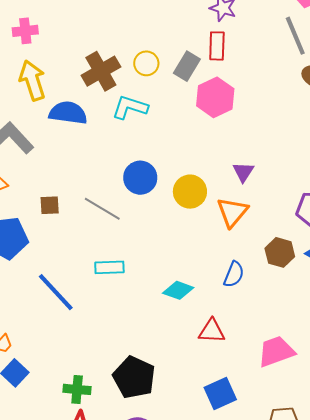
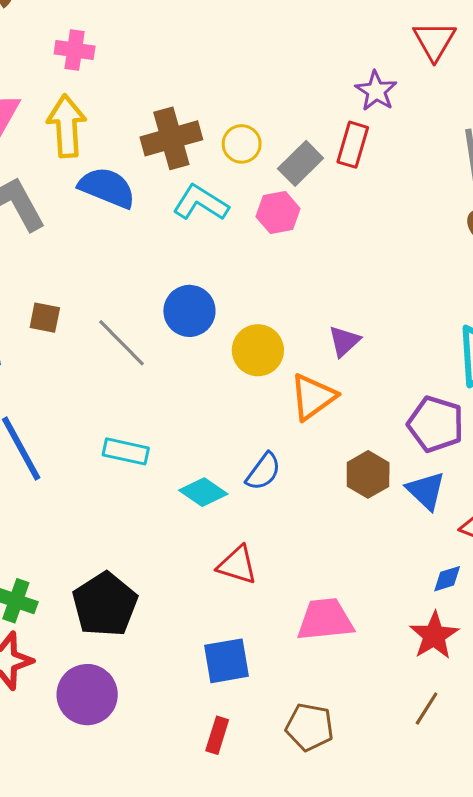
pink hexagon: (215, 97) -> (278, 213), moved, size x0.7
cyan rectangle: (109, 267) -> (126, 451), moved
blue semicircle: (234, 274) -> (263, 472), moved

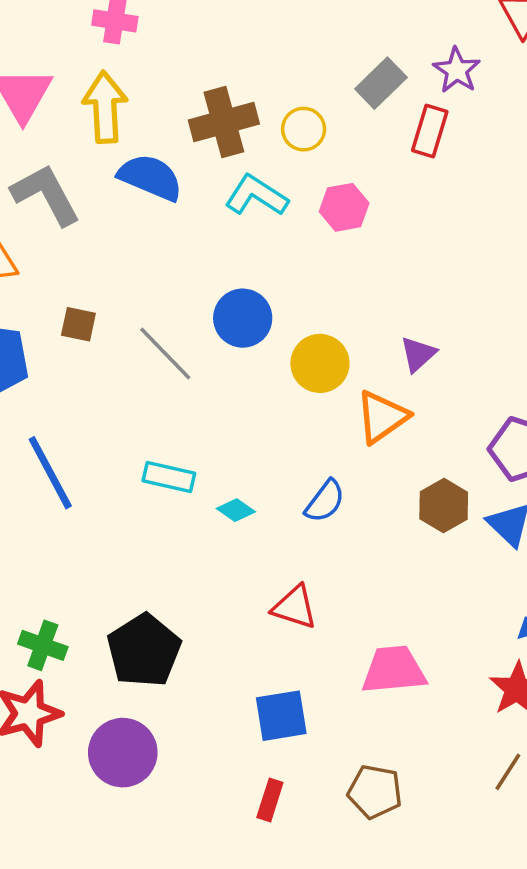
gray rectangle: (301, 163) -> (381, 83), moved
cyan diamond: (203, 492) -> (236, 510), moved, size x0.7

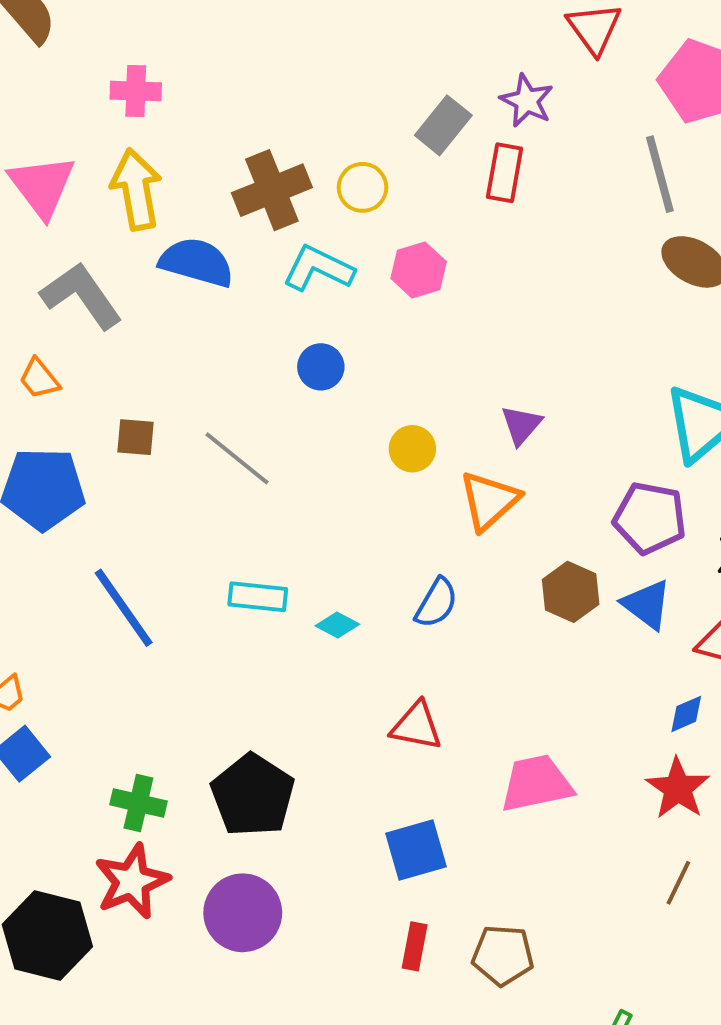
blue circle: (243, 318) -> (321, 367), moved, size x0.7
yellow circle: (320, 363) -> (412, 449), size x0.7
brown pentagon: (375, 792) -> (503, 955), moved

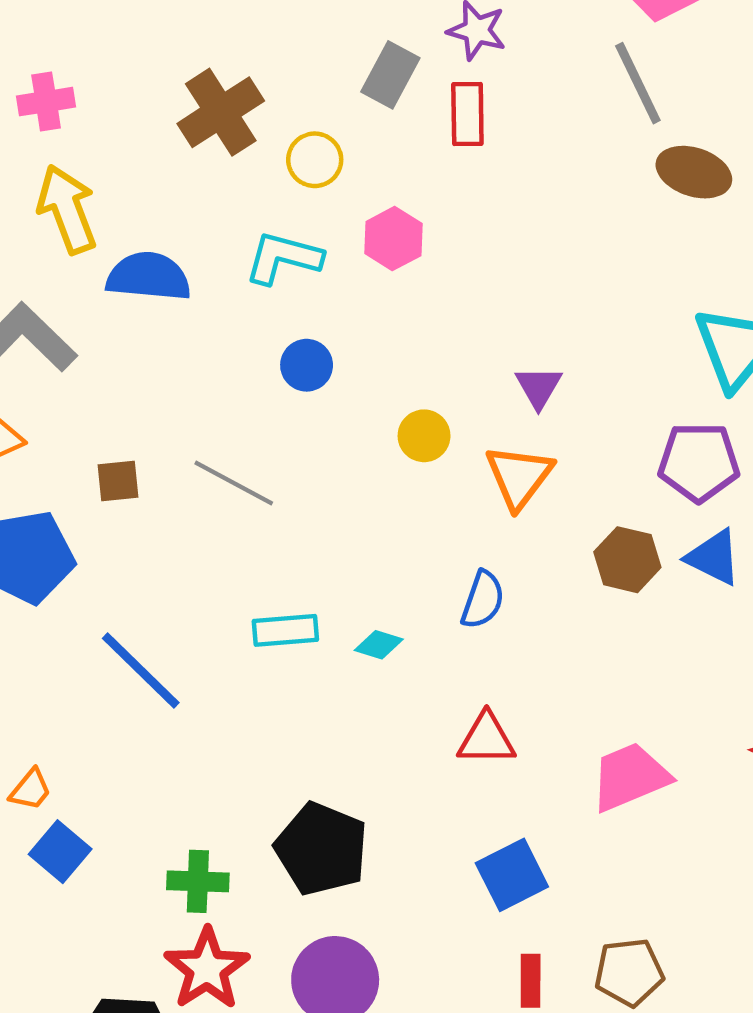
brown cross: (272, 190) -> (221, 112), moved

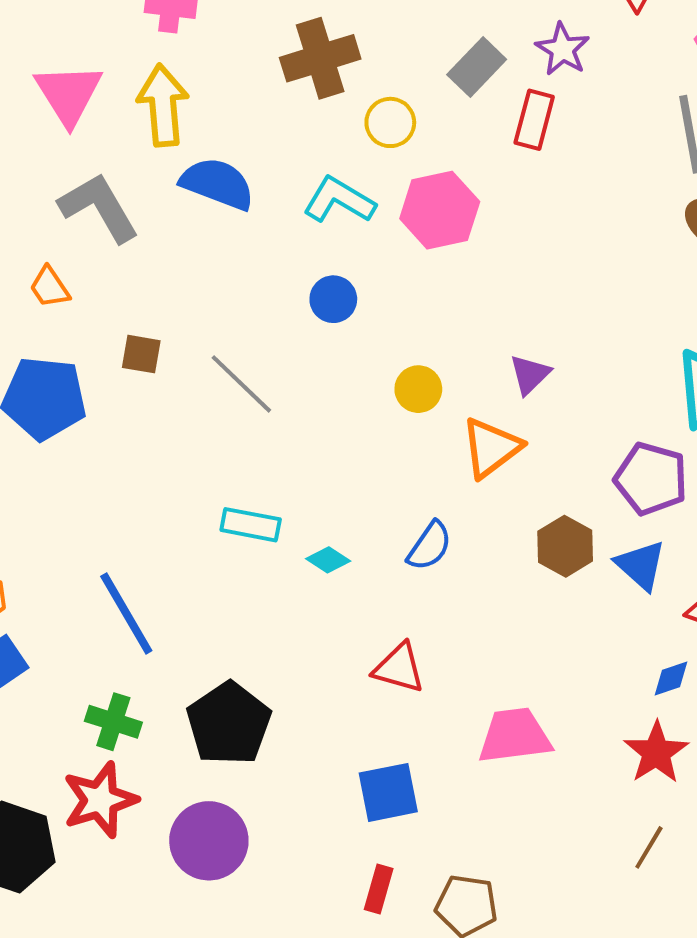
pink hexagon: (393, 239) -> (440, 210), size x1.4
blue line: (141, 671) -> (126, 614), moved

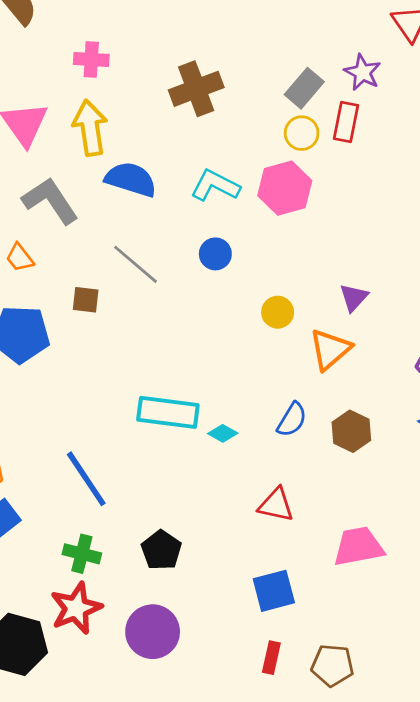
yellow circle: (390, 122) -> (302, 133), moved
gray line: (241, 384) -> (135, 264), moved
cyan rectangle: (251, 525) -> (168, 412), size x1.5
brown hexagon: (565, 546) -> (351, 431), moved
black pentagon: (229, 724) -> (161, 550), size x0.7

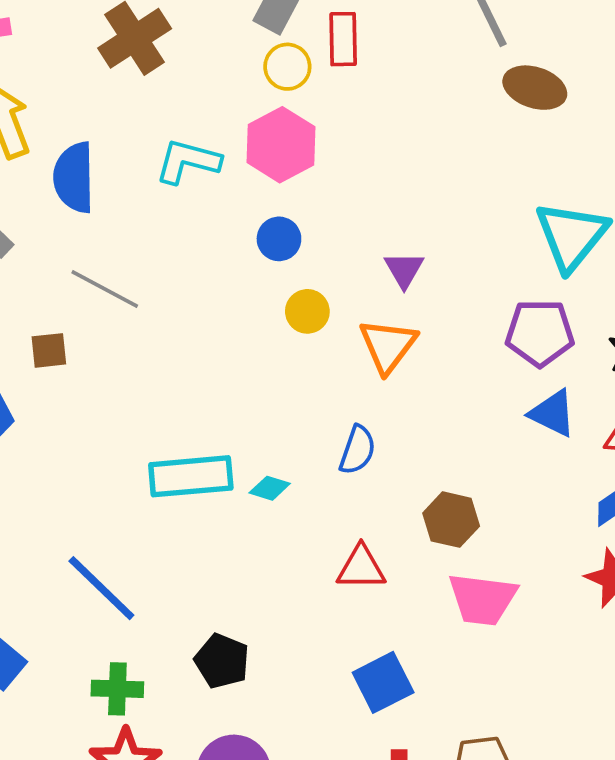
blue semicircle: (131, 179) -> (74, 177), turned -96
blue circle: (215, 254) -> (279, 239), moved
brown hexagon: (351, 431) -> (451, 520), moved
pink trapezoid: (358, 546) -> (483, 599), turned -150

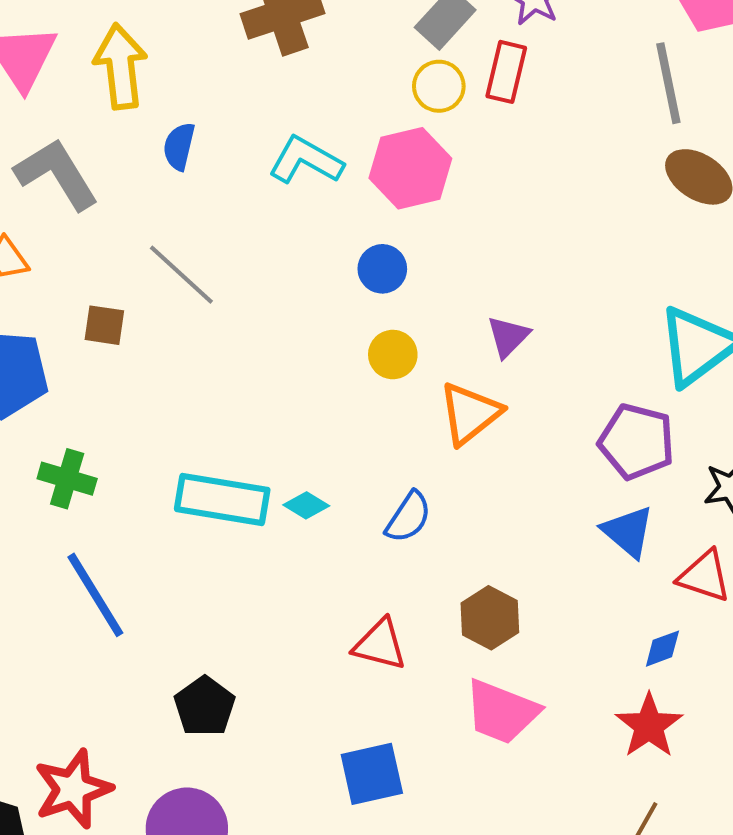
blue semicircle: (74, 177) -> (179, 146), size x0.6
cyan diamond: (270, 488) -> (306, 505), moved
green cross: (117, 689) -> (67, 479), moved

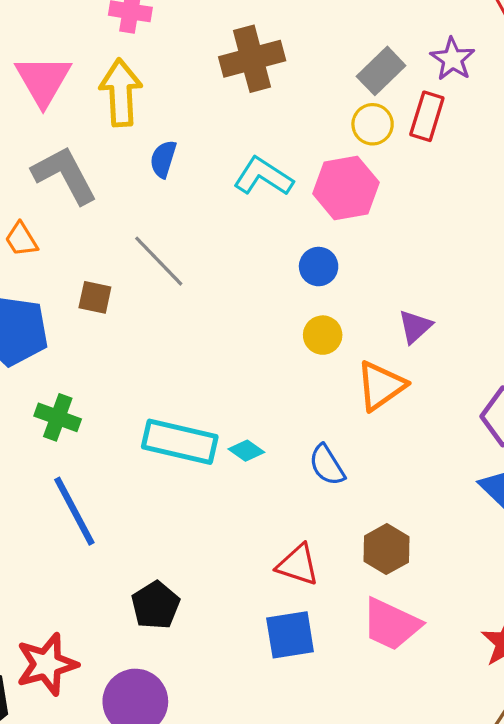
blue semicircle: (408, 517) -> (327, 465), turned 111
blue square: (372, 774) -> (290, 635), moved

